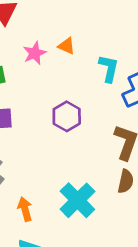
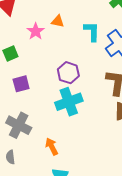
cyan cross: (77, 200) -> (69, 102), moved, turned 36

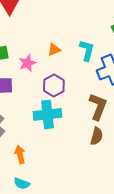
orange triangle: (58, 21) -> (54, 50), moved, turned -48
pink star: (36, 31) -> (27, 63), moved

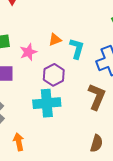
cyan L-shape: (87, 50) -> (77, 48), moved
brown semicircle: (97, 136) -> (97, 143), moved

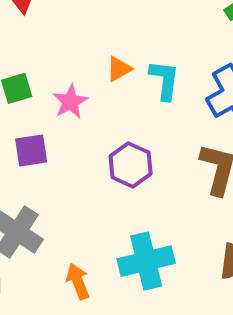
purple hexagon: (54, 75) -> (131, 165), moved
cyan cross: (47, 103) -> (146, 261), moved

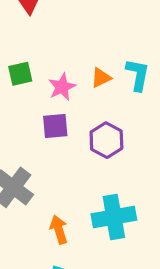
orange triangle: (119, 69) -> (101, 78), moved
purple square: (31, 151) -> (55, 126), moved

